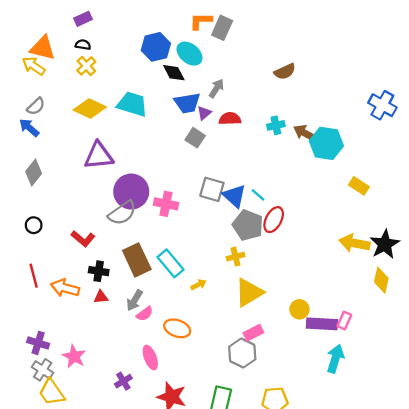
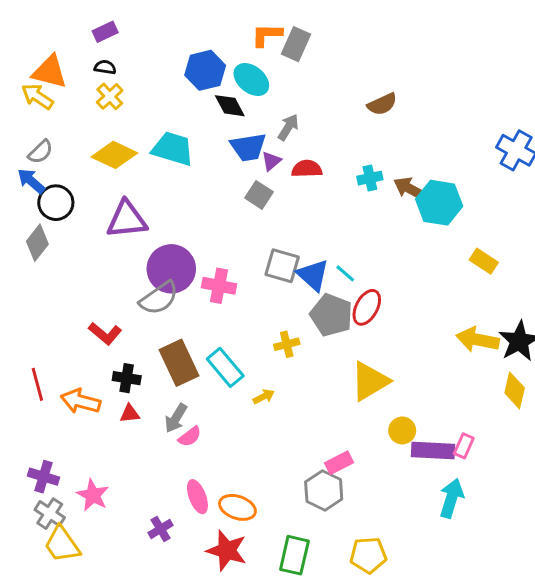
black circle: (34, 225) -> (56, 203), moved, size x1.5
yellow cross: (236, 257) -> (287, 344), moved
yellow triangle: (249, 292) -> (370, 381), moved
orange ellipse: (177, 328) -> (237, 507), moved

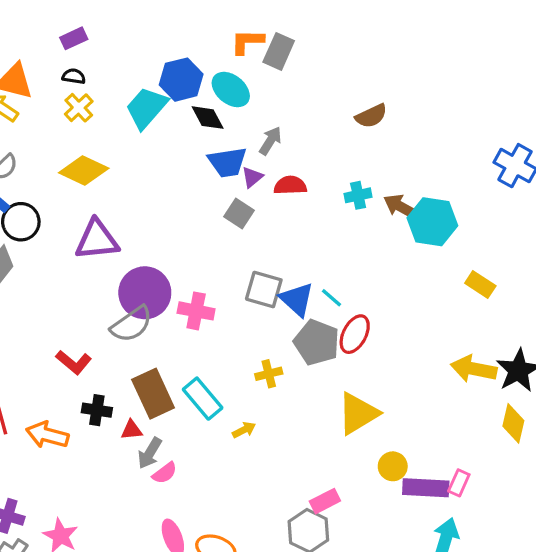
cyan trapezoid: (173, 149) -> (146, 108), moved, turned -66
red triangle: (130, 414) -> (132, 430), moved

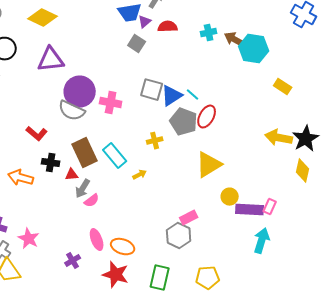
blue triangle: (297, 299) -> (172, 96), turned 45
gray semicircle: (132, 324) -> (72, 111), turned 60

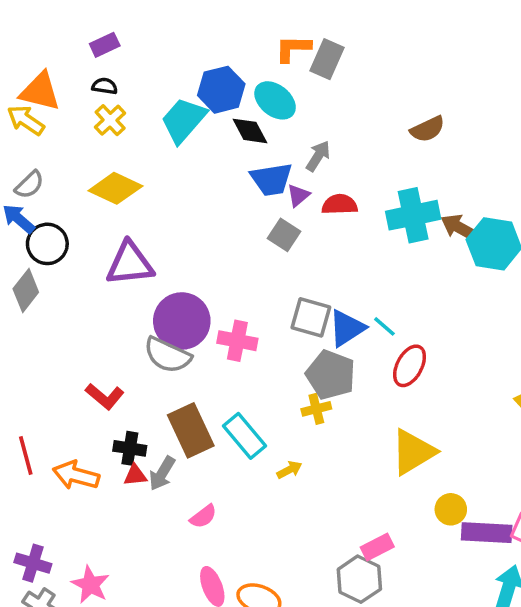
cyan cross: (209, 33) -> (413, 215), size x1.8
gray pentagon: (184, 122) -> (331, 375), moved
red triangle: (72, 175) -> (135, 475), moved
gray arrow: (83, 189) -> (162, 473), moved

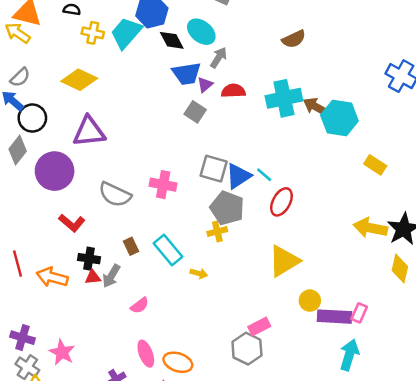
cyan ellipse: (275, 100) -> (201, 32), moved
yellow cross: (110, 120) -> (93, 33), moved, turned -35
purple circle: (182, 321) -> (55, 171), moved
brown rectangle: (191, 430) -> (131, 246), size x0.5
yellow arrow: (289, 470) -> (199, 273), turned 42

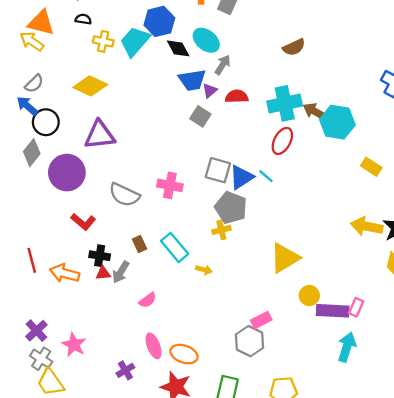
red ellipse: (281, 202) -> (282, 141), moved
purple cross: (22, 338) -> (36, 331), turned 30

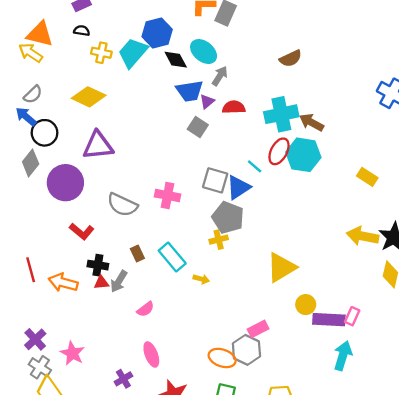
cyan hexagon: (337, 122) -> (303, 155), moved
cyan line: (266, 176) -> (255, 166), moved
orange ellipse: (184, 354) -> (222, 358), moved

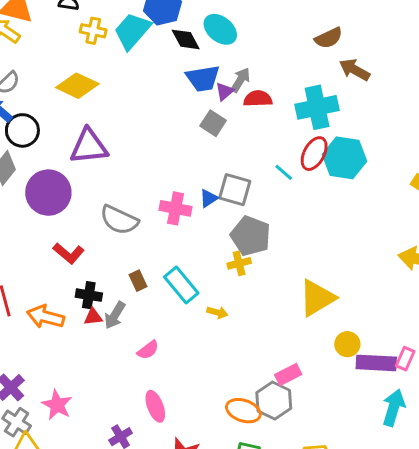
gray arrow: (220, 76) -> (240, 80), moved
brown arrow: (311, 122) -> (355, 70), moved
blue triangle: (238, 187) -> (209, 198), moved, size x0.6

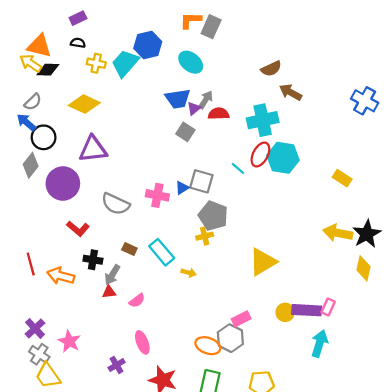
black diamond: (186, 39) -> (48, 70), moved, turned -60
brown rectangle: (138, 281) -> (129, 249), turned -40
red triangle: (93, 317) -> (109, 292), moved
yellow circle: (347, 344) -> (285, 312), moved

